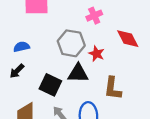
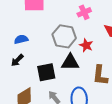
black square: (50, 85) -> (46, 72), turned -36

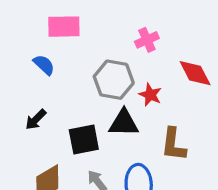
blue semicircle: (21, 39) -> (44, 65), moved, turned 56

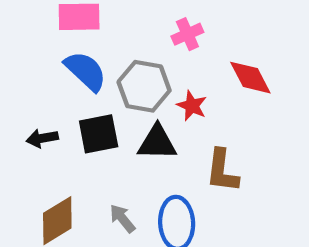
blue semicircle: (44, 65) -> (86, 71), moved, size x1.5
black arrow: (36, 120) -> (42, 138), turned 35
black square: (84, 140) -> (99, 134), moved

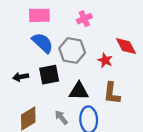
pink cross: (187, 34) -> (84, 19), moved
red star: (192, 106) -> (105, 60), moved
black triangle: (157, 143) -> (79, 91), moved

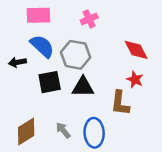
red star: (105, 60) -> (135, 80), moved
black arrow: (21, 77) -> (17, 62), moved
black triangle: (79, 91) -> (83, 87), moved

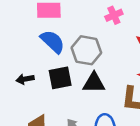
pink cross: (89, 19) -> (114, 15), moved
black arrow: (17, 62) -> (25, 79), moved

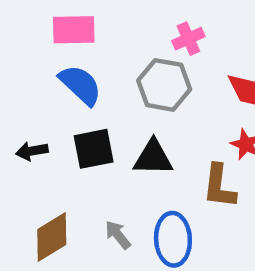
gray hexagon: (86, 50) -> (164, 85), moved

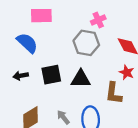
blue semicircle: (80, 85) -> (27, 43), moved

